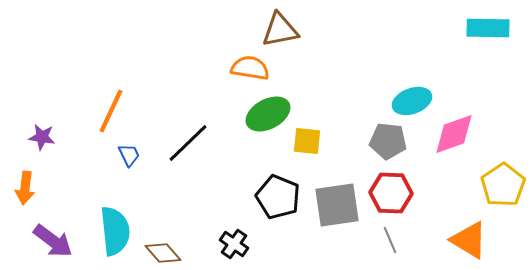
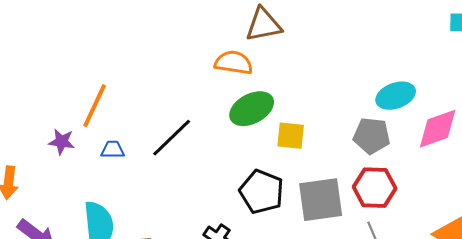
purple star: (42, 137) -> (62, 142), moved
blue trapezoid: (129, 155) -> (113, 150), turned -65

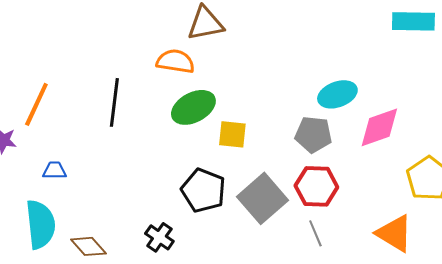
black line: (172, 138) -> (114, 102), moved, turned -39
blue trapezoid: (113, 150) -> (54, 170), moved
gray square: (321, 200) -> (262, 198), turned -33

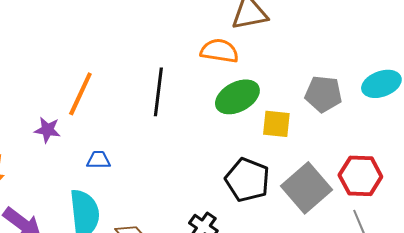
gray pentagon: (313, 134) -> (323, 94), moved

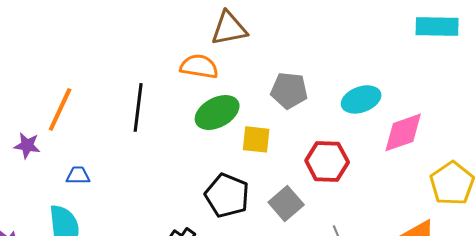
gray pentagon: (323, 94) -> (289, 90), moved
red hexagon: (360, 176) -> (327, 161), moved
gray square: (306, 188) -> (286, 203), size x0.7

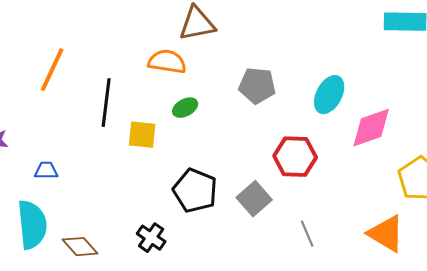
cyan ellipse: (361, 99) -> (329, 95), turned -42
orange line: (60, 109) -> (52, 70), moved
green ellipse: (217, 112) -> (185, 108), size x0.6
yellow square: (256, 139) -> (142, 135), moved

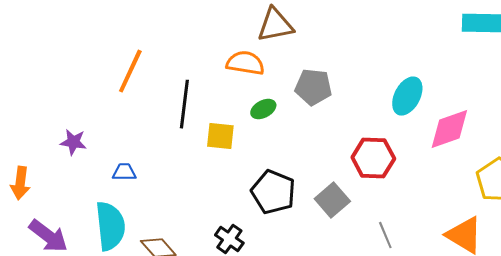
gray pentagon: (257, 86) -> (313, 87), moved

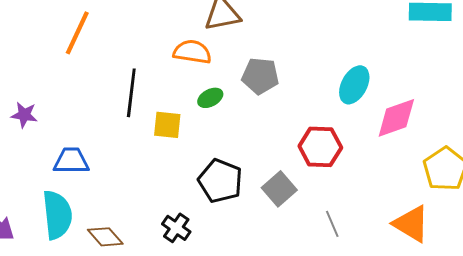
orange line: (130, 71) -> (77, 33), moved
purple star: (73, 142) -> (24, 115), moved
blue trapezoid: (124, 172) -> (71, 161), size x1.5

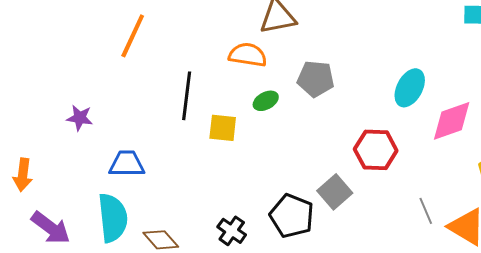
black pentagon: (220, 181) -> (292, 216), moved
gray line: (332, 224) -> (426, 211), moved

